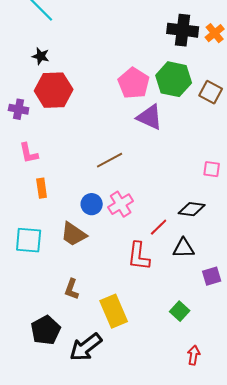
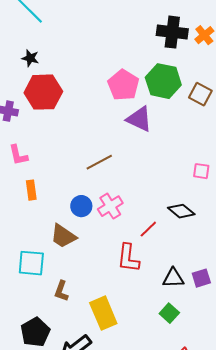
black diamond: (192, 209) -> (181, 211), turned 32
cyan square: (29, 240) -> (31, 263), moved
black triangle: (184, 248) -> (173, 278), moved

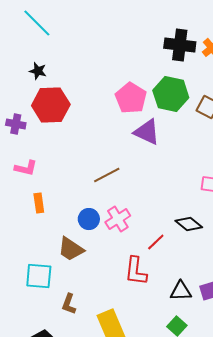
pink L-shape: (18, 155) -> (26, 168), turned -65

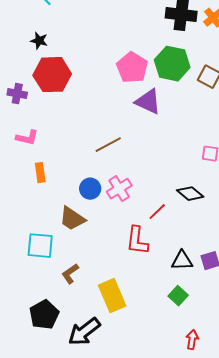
brown L-shape: (69, 304) -> (70, 274), turned 35

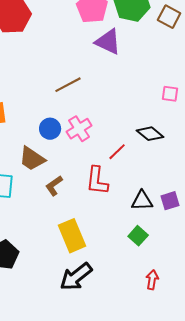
brown L-shape: (70, 274) -> (54, 186), moved
black arrow: (84, 332) -> (76, 277), moved

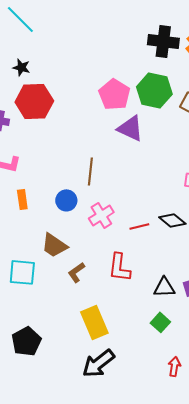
brown line: (68, 85) -> (90, 171), turned -56
blue circle: (50, 129) -> (66, 200), moved
red line: (117, 152) -> (139, 226), moved, turned 30

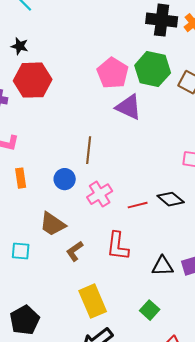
cyan square: (22, 272) -> (21, 251), size x0.7
green square: (160, 322) -> (150, 310), moved

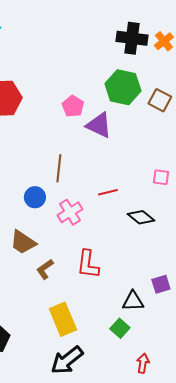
pink pentagon: (113, 73) -> (73, 106), moved, size x0.7
red line: (138, 205) -> (108, 192), moved
black triangle: (163, 266) -> (133, 301), moved

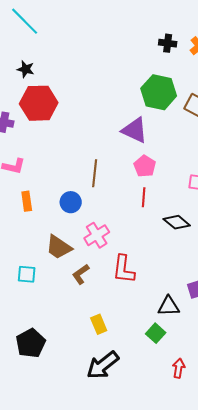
black cross: (132, 38) -> (168, 43), size x0.6
pink pentagon: (73, 106) -> (145, 166), moved
red line: (108, 192) -> (144, 197), turned -72
pink cross: (70, 212) -> (97, 235), moved
yellow rectangle: (63, 319) -> (99, 324), size x0.6

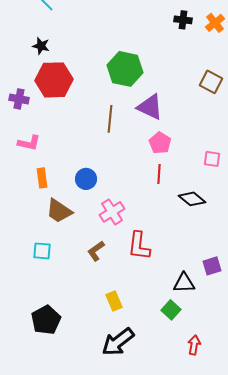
green hexagon: (159, 92) -> (125, 69), moved
brown line: (95, 173) -> (110, 119), moved
brown trapezoid: (59, 247) -> (59, 211), moved

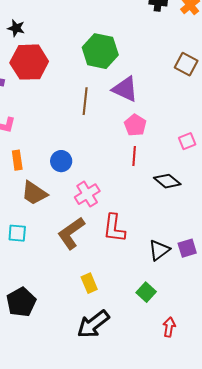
pink square: (212, 159) -> (187, 141), turned -30
brown L-shape: (96, 251) -> (71, 233), size x1.6
black triangle: (184, 283) -> (159, 250), moved, turned -35

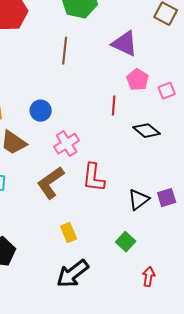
purple triangle: (125, 89) -> (125, 44), moved
pink pentagon: (135, 125) -> (138, 80), moved

